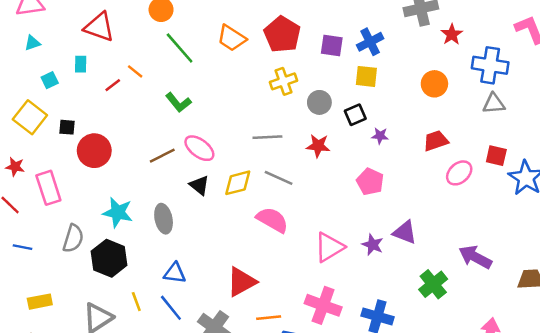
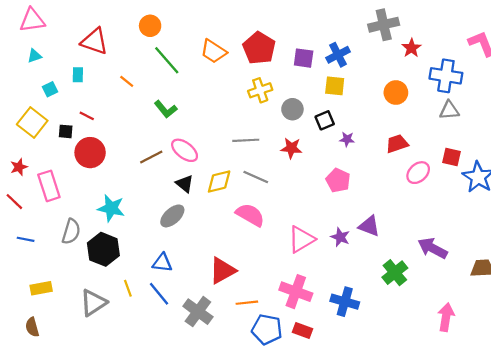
red line: (113, 85) -> (87, 116), moved, turned 64
red star: (15, 167) -> (19, 167), turned -30
gray ellipse: (164, 219) -> (172, 216), moved, turned 60

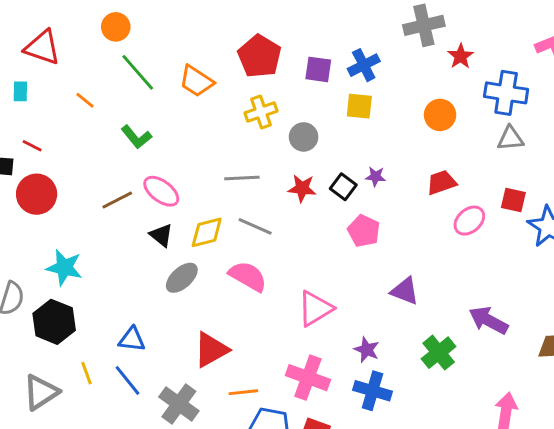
orange trapezoid: (213, 51) -> (196, 81), moved
black square: (325, 120) -> (343, 187), moved, turned -30
gray ellipse: (172, 216) -> (182, 278), moved
purple star: (340, 237) -> (367, 350), moved

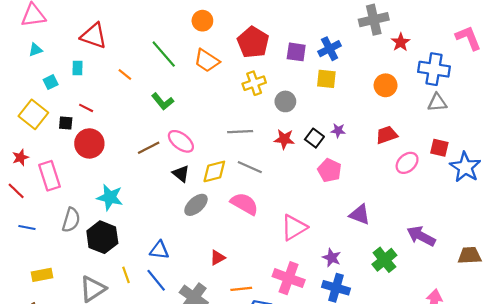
orange circle: (116, 27) -> (202, 21), moved
red triangle: (211, 350) -> (218, 258), size x0.6

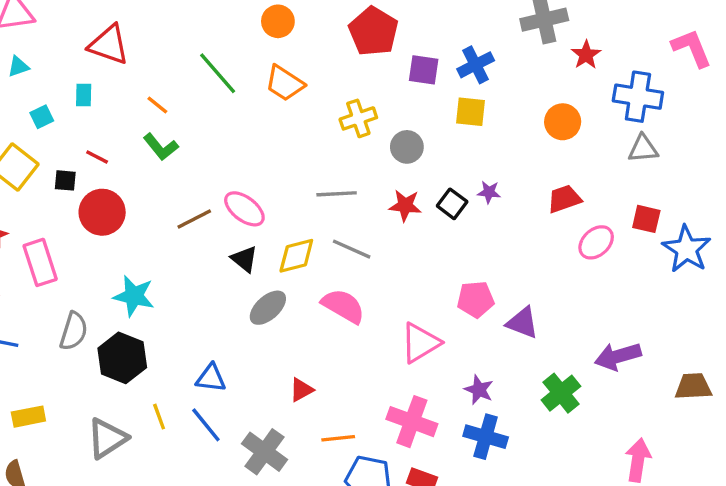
red pentagon: (253, 42) -> (373, 31), moved
green L-shape: (163, 101) -> (161, 147), moved
pink pentagon: (330, 170) -> (476, 299), moved, turned -30
purple arrow: (421, 236) -> (618, 356), turned -44

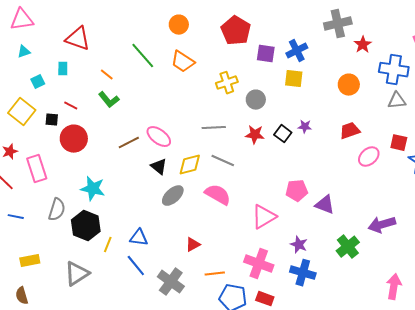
yellow line: (159, 417) -> (108, 245), moved, turned 42

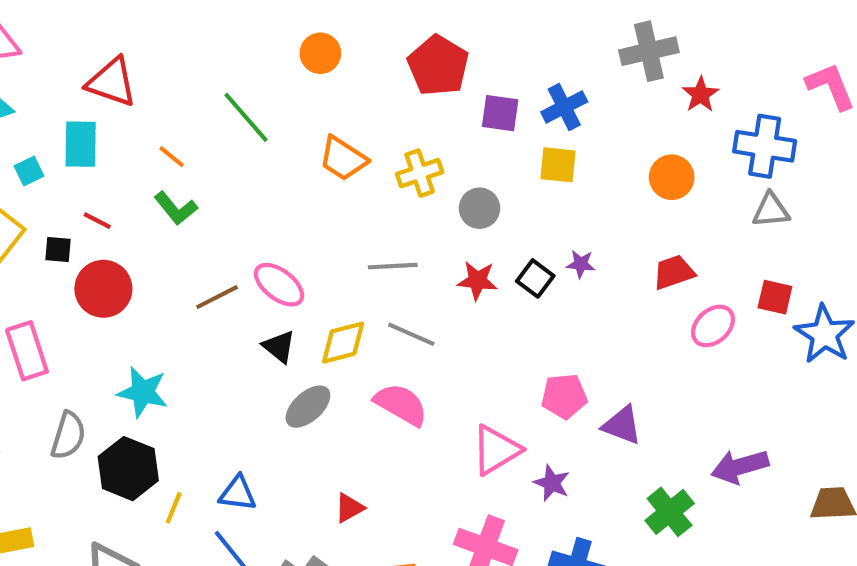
orange trapezoid: (183, 62) -> (343, 159), moved
cyan rectangle: (63, 69) -> (81, 144), size x1.6
purple star: (299, 245) -> (552, 483), moved

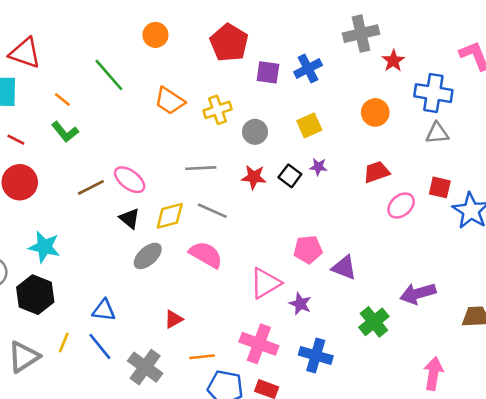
yellow square: (558, 165) -> (309, 125), moved, turned -30
yellow line: (174, 508) -> (64, 343), moved

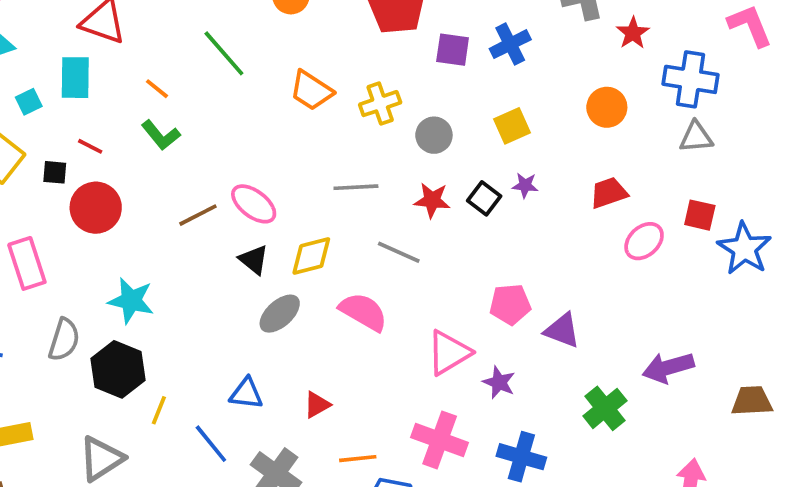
gray line: (212, 211) -> (399, 252), moved
blue triangle: (104, 310) -> (246, 394), moved
yellow line: (64, 343) -> (159, 410), moved

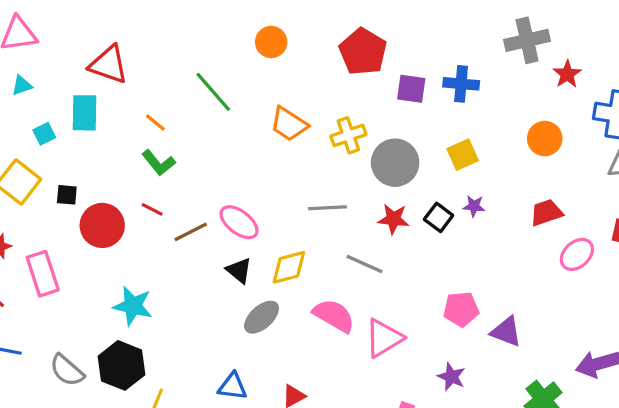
blue cross: (510, 44) -> (461, 84), turned 32
gray circle: (434, 135) -> (395, 163), size x1.5
red line: (90, 146) -> (152, 209), moved
gray semicircle: (64, 340) -> (67, 370), moved, turned 114
pink triangle: (449, 353) -> (384, 338), moved

